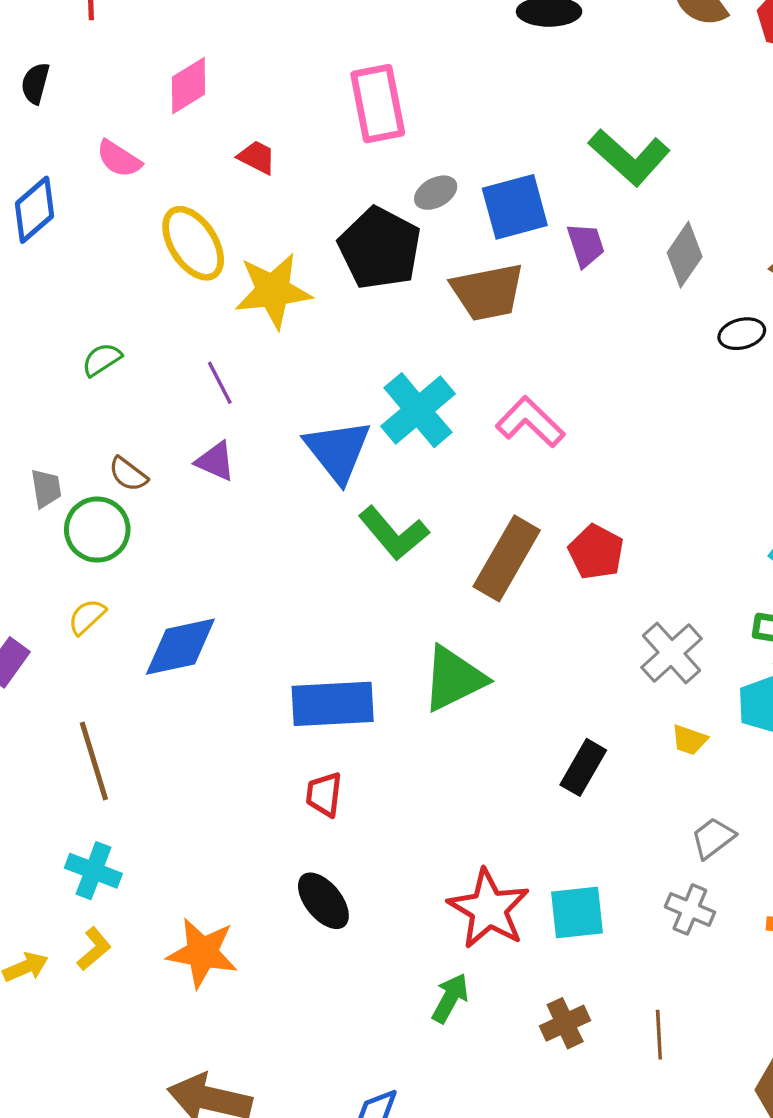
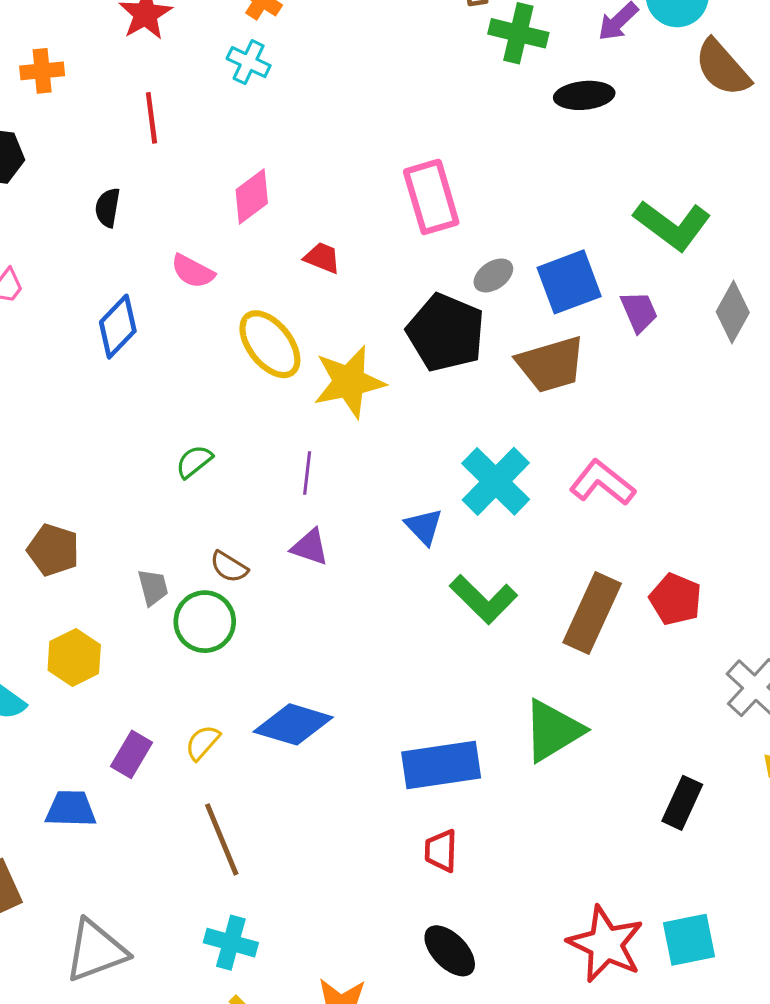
purple line: (220, 383) -> (307, 473), turned 39
blue triangle: (338, 451) -> (424, 527), size x0.6
yellow semicircle: (87, 617) -> (203, 743), moved
blue diamond: (180, 647) -> (293, 724), turned 34

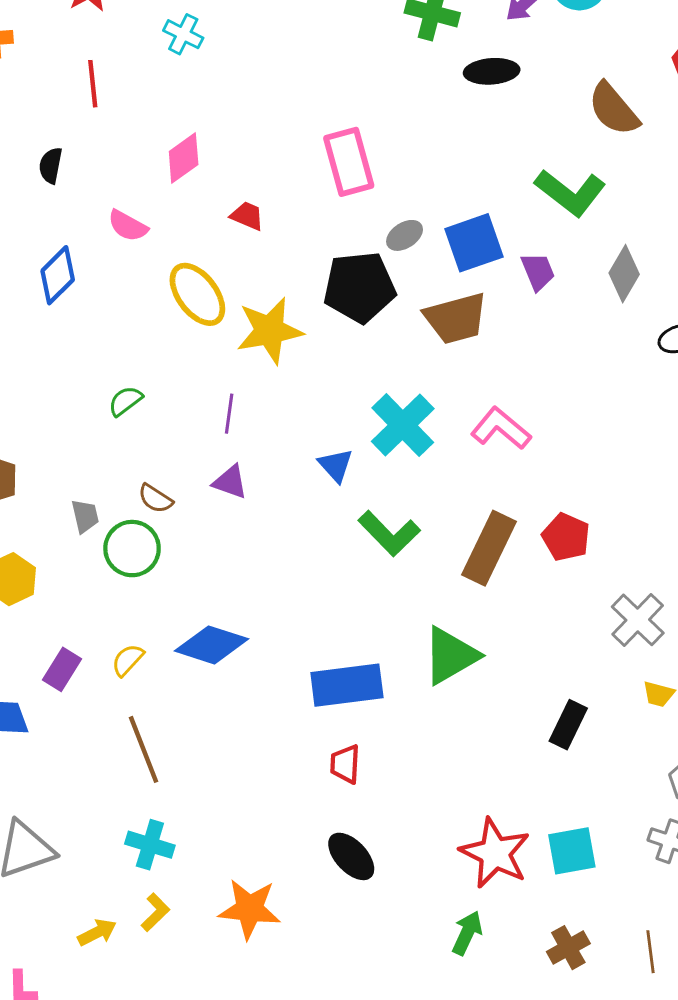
brown semicircle: (722, 68) -> (614, 109), moved
black pentagon: (446, 333) -> (360, 287), turned -30

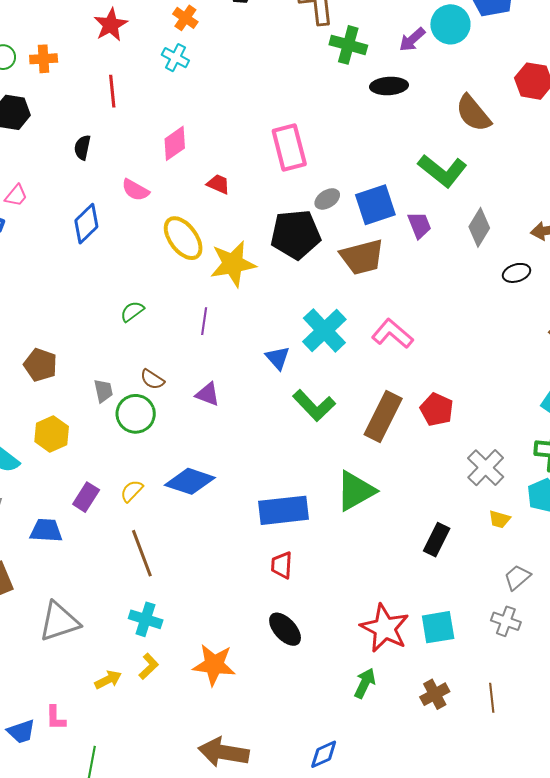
purple triangle: (230, 482) -> (208, 394), moved

